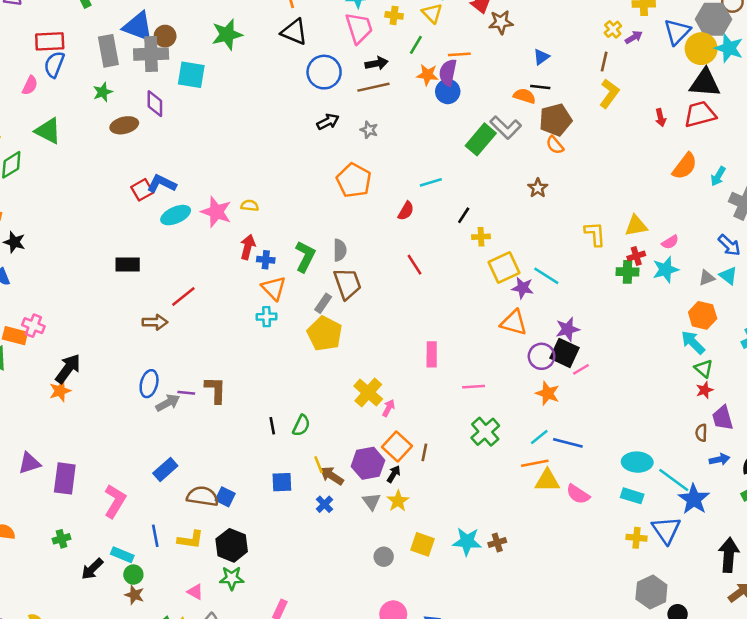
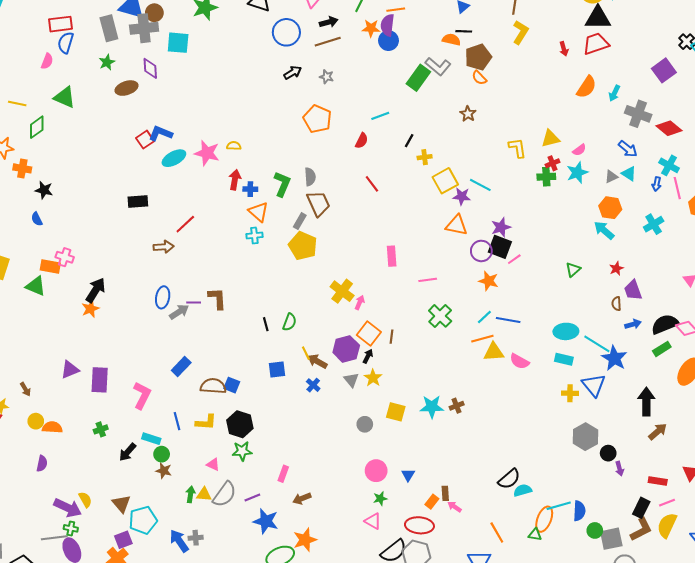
green triangle: (704, 368) -> (573, 270), moved, turned 42

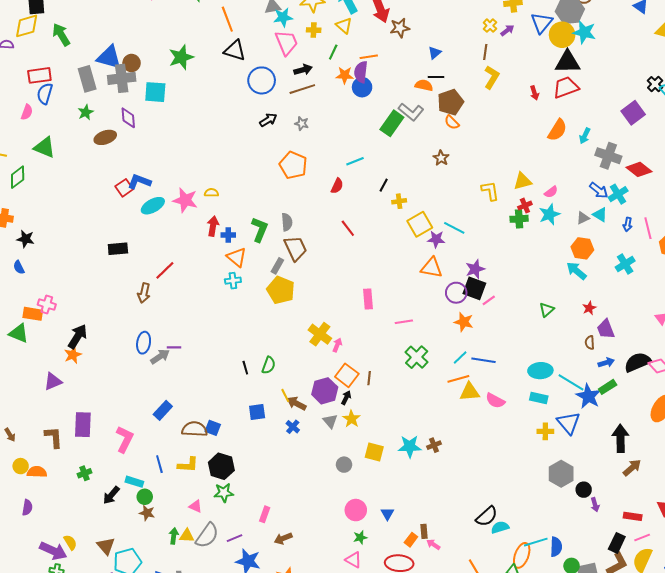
cyan cross: (669, 165) -> (618, 194), moved, turned 30
brown arrow: (164, 247) -> (144, 293), turned 108
brown L-shape: (217, 298) -> (54, 437), moved
green rectangle: (662, 349) -> (608, 387), moved
purple triangle: (70, 370) -> (53, 381), moved

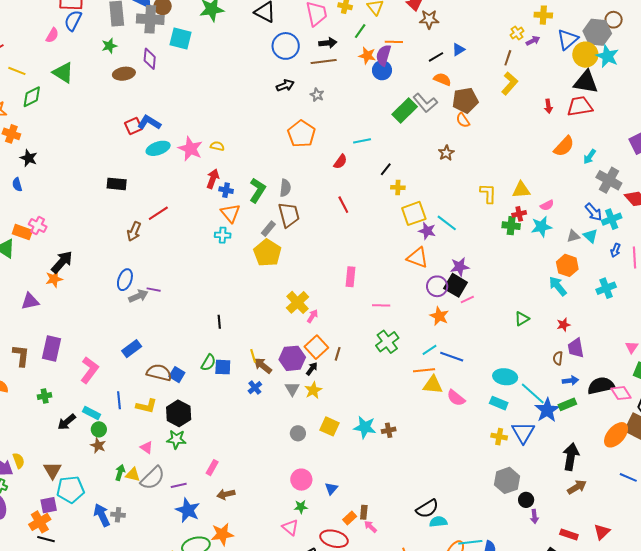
black line: (436, 77) -> (436, 57), moved, turned -42
green semicircle: (269, 365) -> (208, 363), moved

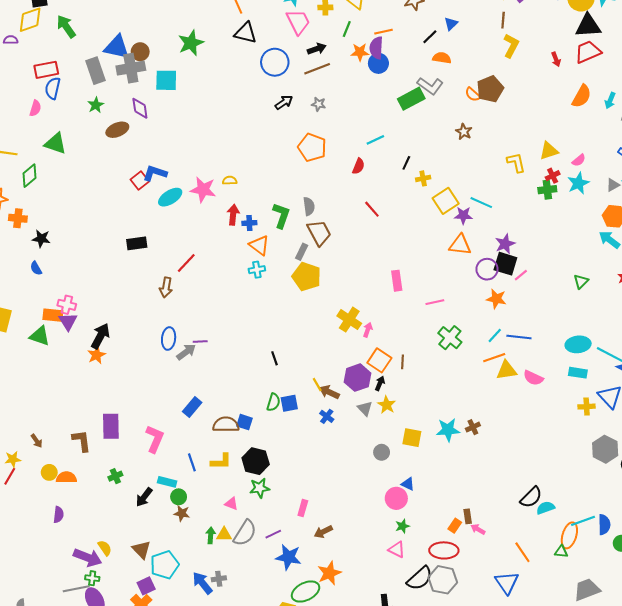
brown pentagon: (465, 100) -> (490, 89), moved
green rectangle: (405, 111) -> (411, 99), turned 30
purple triangle: (30, 301) -> (68, 321), moved, turned -36
blue triangle: (331, 489) -> (408, 484), moved, turned -32

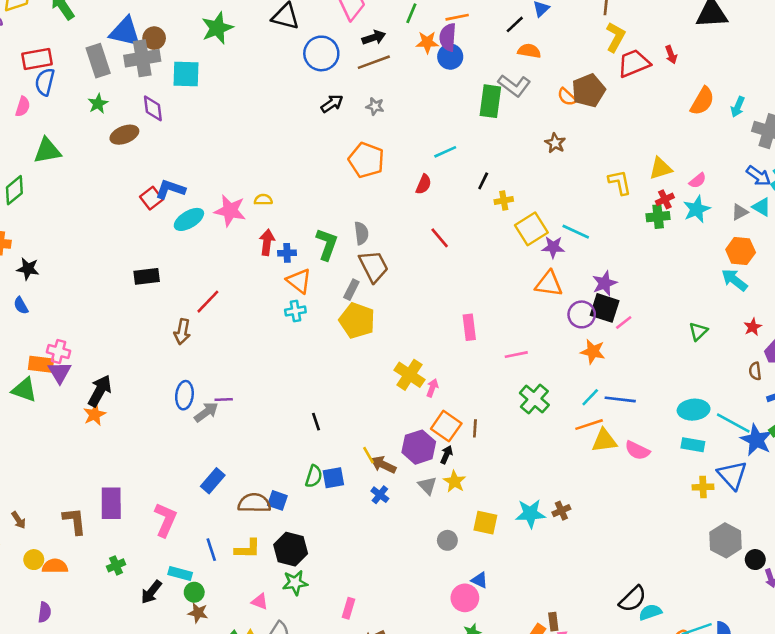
red trapezoid: (588, 52) -> (634, 63), moved
green rectangle: (411, 99) -> (490, 101), turned -55
green triangle: (56, 143) -> (47, 151), turned -30

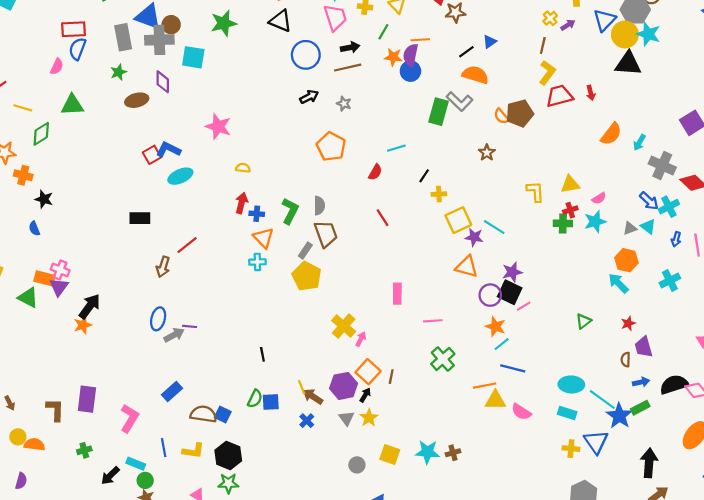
orange semicircle: (529, 51) -> (475, 75), size x1.4
pink star: (230, 211) -> (218, 126), moved
cyan line: (590, 397) -> (502, 344), moved

